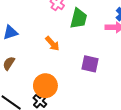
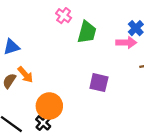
orange arrow: (52, 44) -> (25, 75), moved

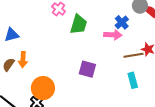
orange arrow: (25, 75) -> (23, 60), turned 42

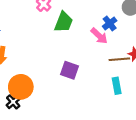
pink arrow: (113, 35) -> (99, 36), turned 36

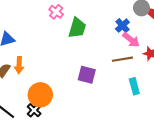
pink arrow: (99, 36) -> (131, 40), moved
brown line: (119, 59) -> (122, 59), moved

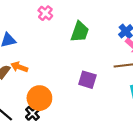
pink cross: (56, 12) -> (45, 13), moved
orange arrow: (19, 65) -> (19, 67), turned 105

